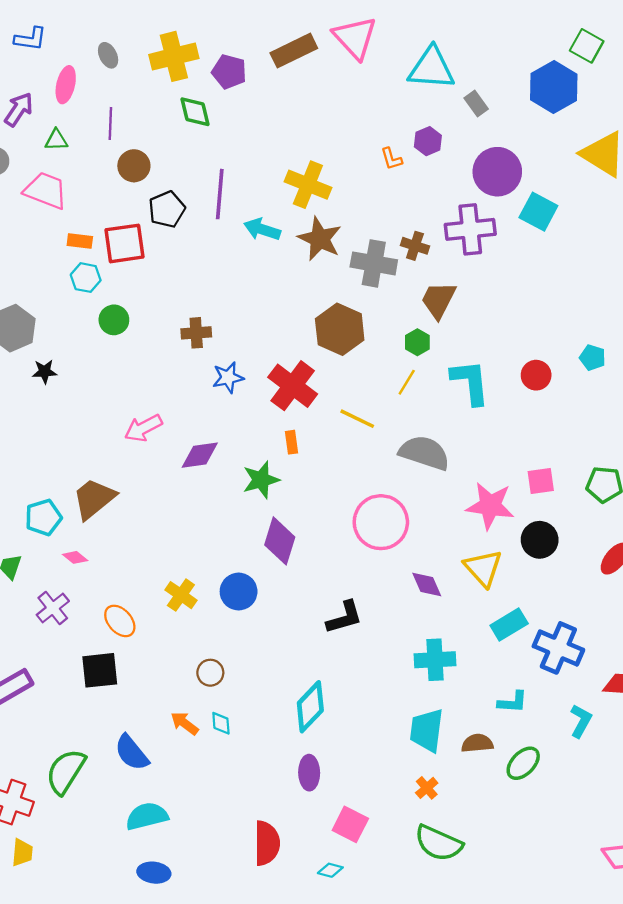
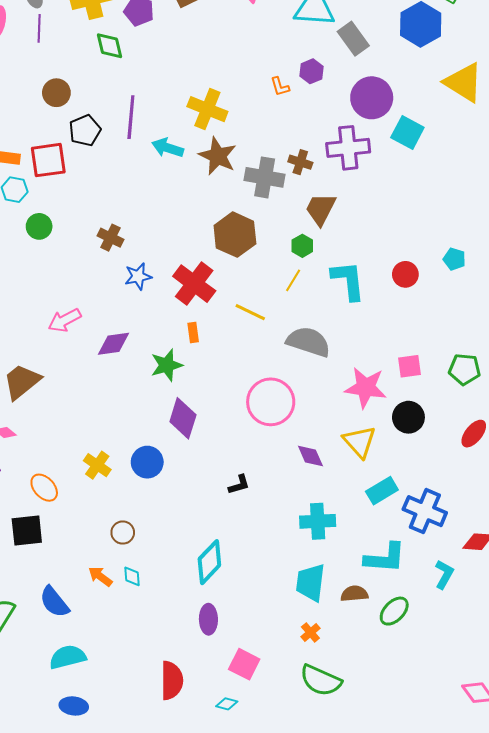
gray rectangle: (476, 103) -> (353, 39), size x1.5
purple line: (110, 123) -> (39, 28), moved
brown cross: (196, 333) -> (110, 238), turned 30
black L-shape: (344, 617) -> (239, 485), size x0.7
cyan L-shape: (513, 702) -> (385, 558), size x1.6

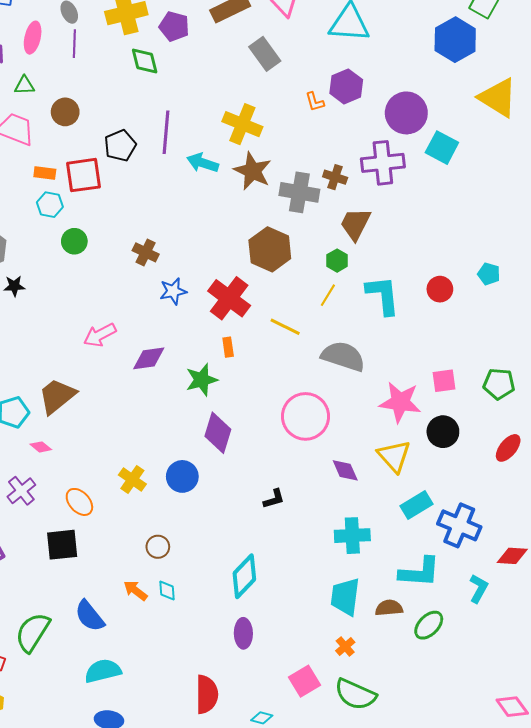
gray rectangle: (353, 39) -> (265, 54), moved
purple hexagon: (311, 71) -> (346, 86), size x1.4
brown circle: (56, 93) -> (65, 112), moved
pink square: (244, 664) -> (304, 681), moved, turned 32

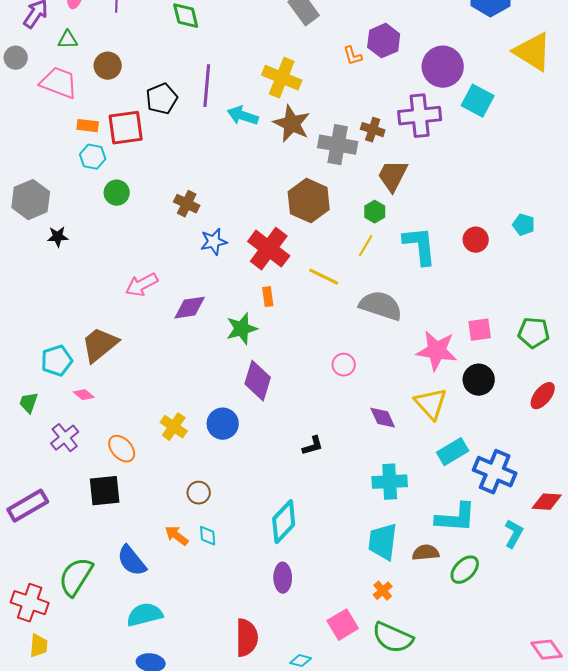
pink circle: (305, 416) -> (344, 365), size x0.5

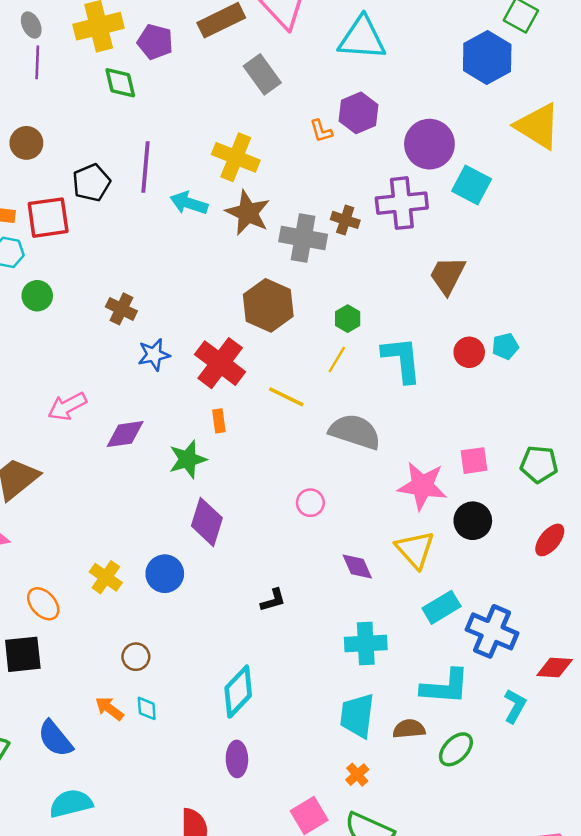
brown trapezoid: (393, 176) -> (448, 275), moved
cyan pentagon: (524, 225) -> (505, 346), moved, turned -30

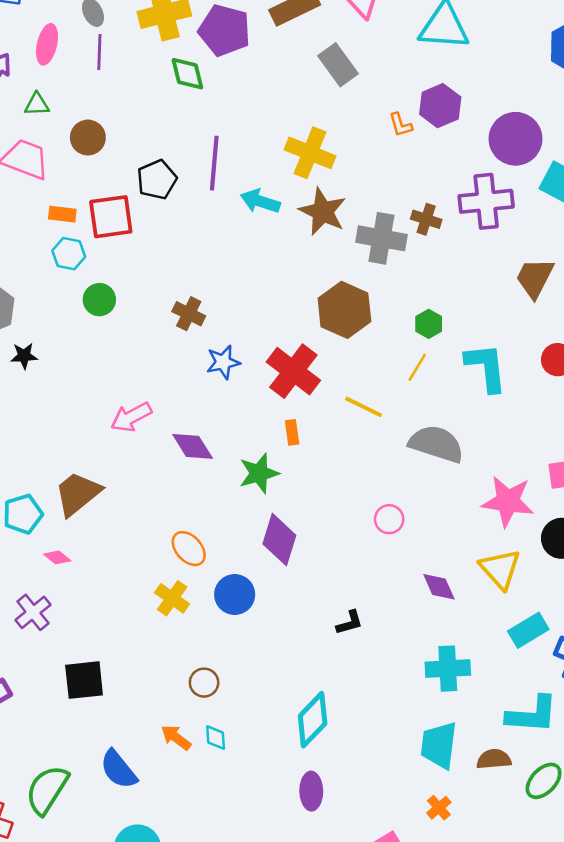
purple pentagon: (155, 42) -> (224, 30), size x1.4
purple diamond: (125, 434) -> (193, 446), turned 66
orange ellipse: (43, 604) -> (189, 549), moved

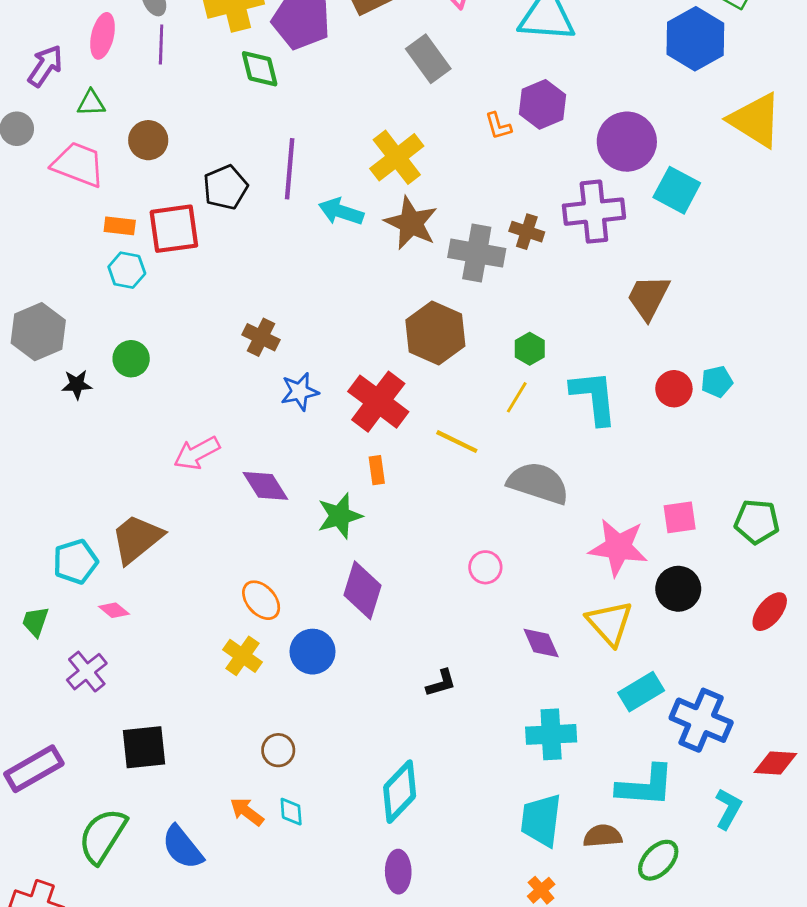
yellow cross: (310, 153) -> (397, 157), turned 30
green circle: (99, 300) -> (131, 359), moved
green semicircle: (47, 790) -> (103, 836), moved

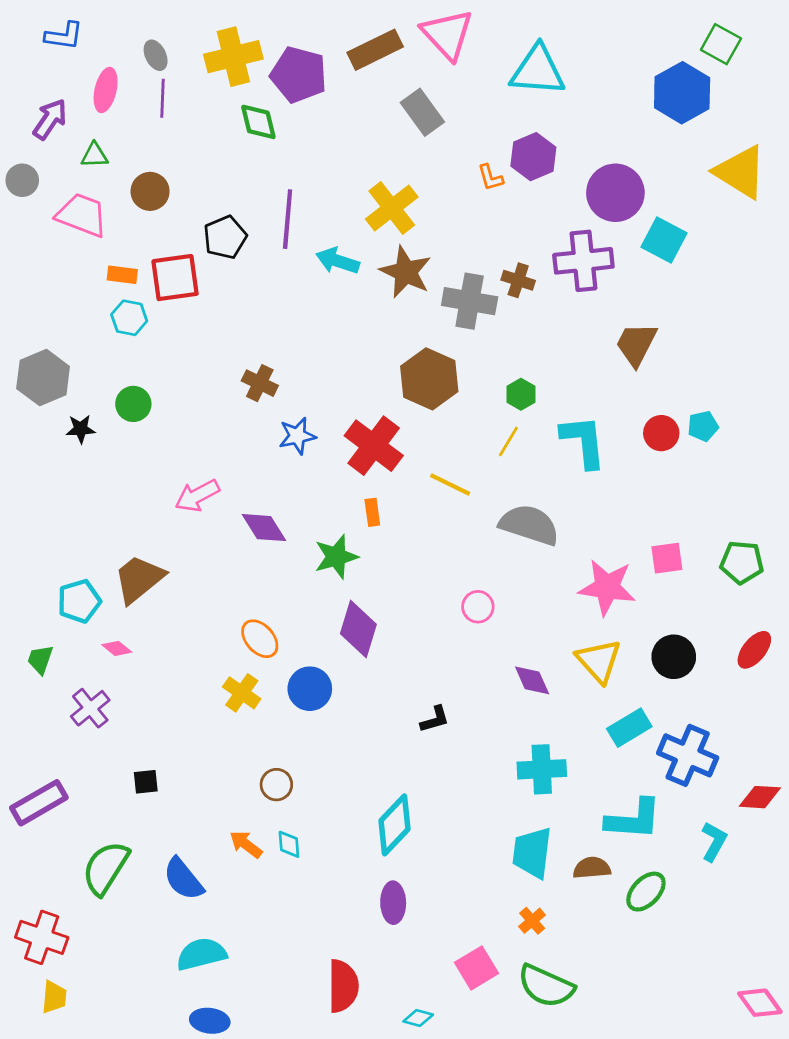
black circle: (678, 589) -> (674, 657), moved
black square: (144, 747) -> (146, 782), size x0.6

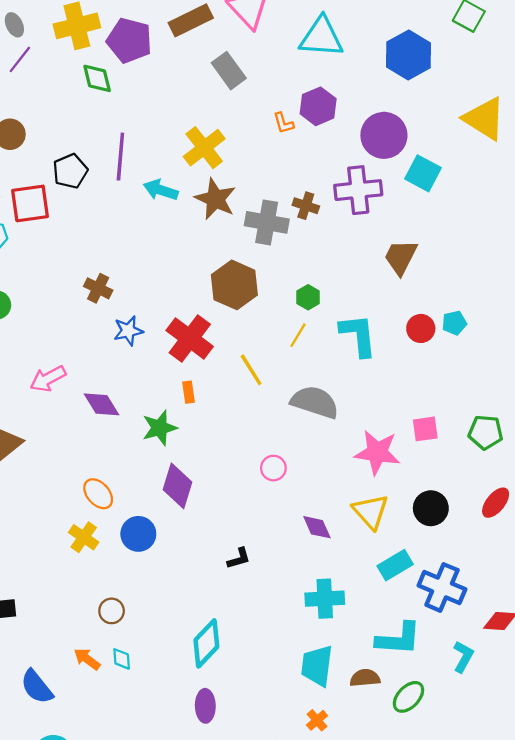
blue hexagon: (682, 93) -> (408, 55), moved
purple line: (163, 98) -> (20, 59), turned 36
yellow line: (450, 485) -> (251, 370), turned 32

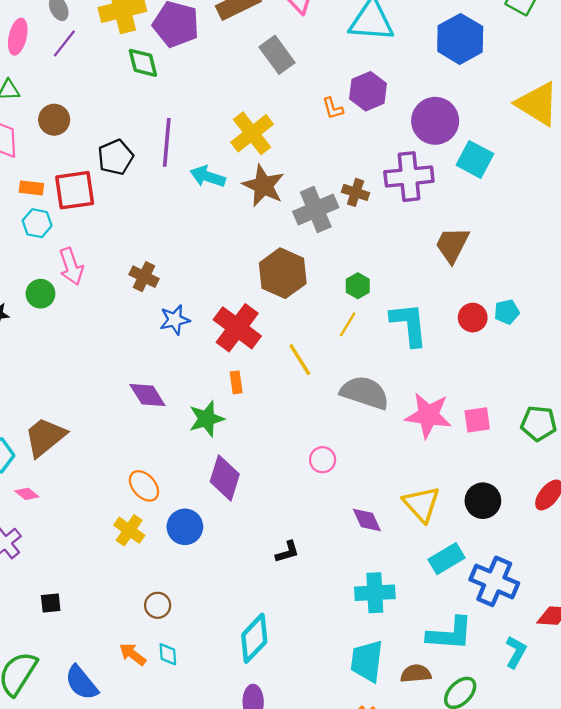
gray cross: (267, 222) -> (316, 210), turned -33
pink arrow: (48, 379) -> (71, 266), moved, turned -81
pink star: (377, 452) -> (428, 415), moved

